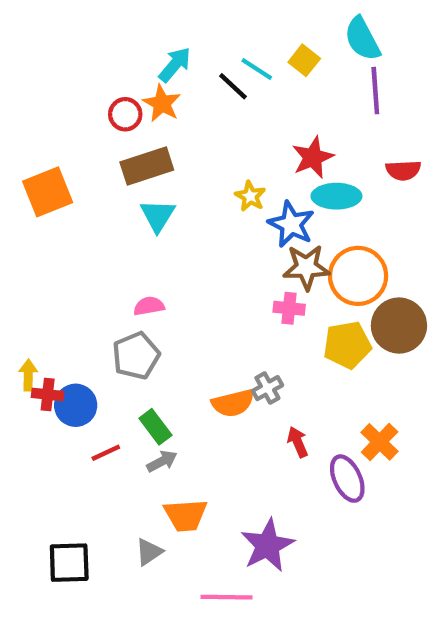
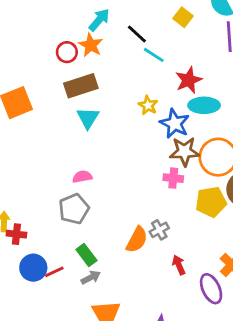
cyan line: (257, 69) -> (154, 55), moved
orange semicircle: (233, 403) -> (137, 240), turned -48
blue circle: (76, 405) -> (33, 268), moved

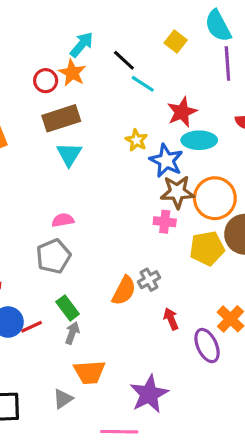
gray arrow: (91, 277) -> (72, 333), turned -42

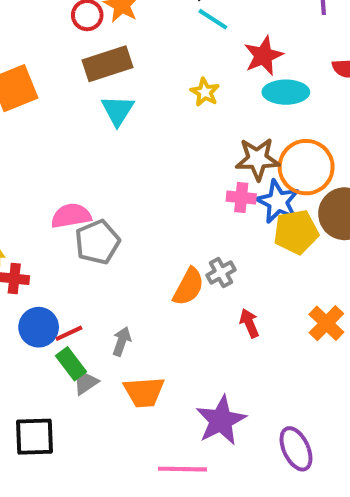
blue star: (166, 161) -> (278, 202), moved
pink semicircle: (63, 220) -> (71, 216), moved, size x1.4
green rectangle: (68, 308) -> (71, 364), moved
purple ellipse: (207, 346) -> (296, 449), moved
gray triangle: (63, 399) -> (85, 382), moved

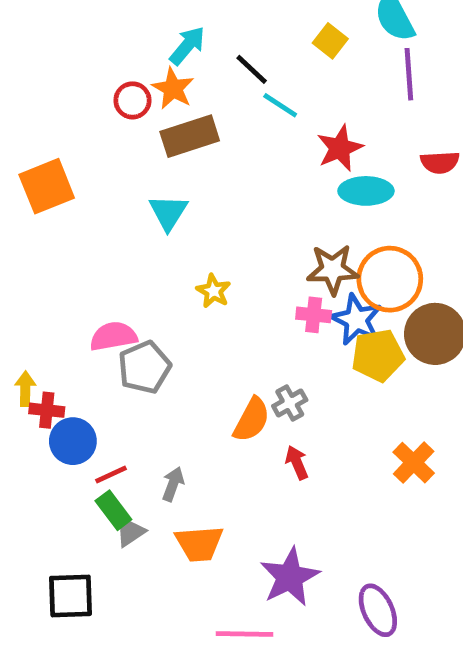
brown rectangle: (107, 64) -> (190, 136), moved
yellow star: (205, 92) -> (213, 291), moved
red arrow: (249, 323) -> (297, 463), moved
blue circle: (39, 327) -> (73, 441), moved

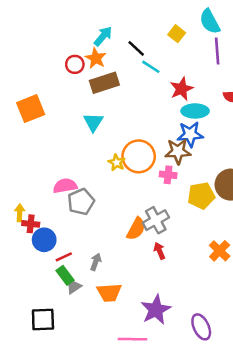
orange circle: (390, 279) -> (139, 156), moved
blue star: (356, 320) -> (190, 134), moved, turned -30
gray cross: (290, 403) -> (156, 220), size x1.5

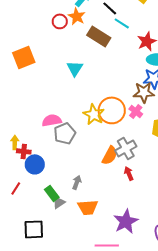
brown rectangle: (104, 83) -> (99, 36), moved, turned 50
orange circle: (139, 156) -> (112, 110), moved
yellow star: (117, 163) -> (94, 114), moved, size x1.5
pink cross: (168, 175) -> (136, 111), turned 32
red line: (64, 257) -> (16, 188), moved, turned -32

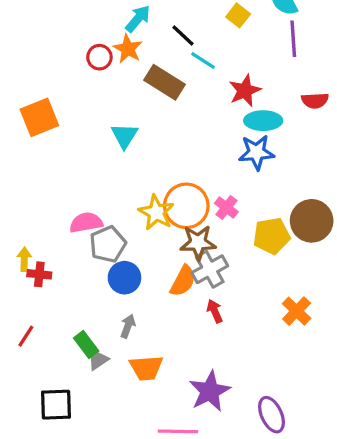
brown star: (144, 92) -> (198, 243), moved
blue circle: (35, 164) -> (124, 278), moved

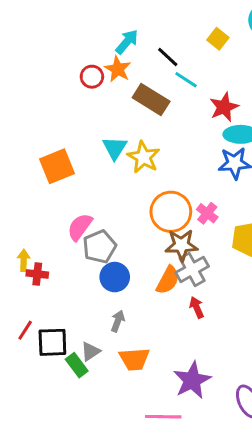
orange square: (39, 117) -> (57, 166), moved
yellow star: (156, 213) -> (144, 157), moved
pink semicircle: (86, 223) -> (80, 227), turned -44
green rectangle: (86, 344) -> (77, 365), moved
black square: (56, 405) -> (52, 342), moved

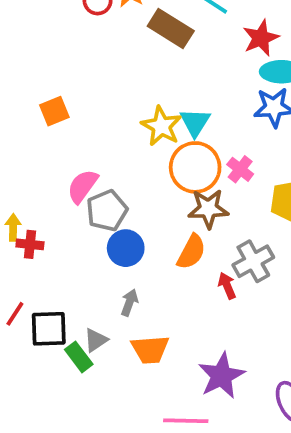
cyan triangle: (115, 148) -> (195, 122), moved
yellow star: (144, 157) -> (161, 126), moved
orange square: (57, 166) -> (54, 111), size x0.7
gray cross: (192, 269) -> (253, 261), moved

